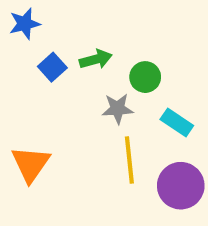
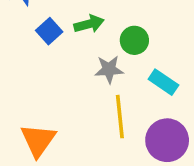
orange triangle: (31, 164) -> (38, 140), moved

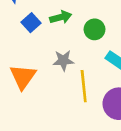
gray star: (109, 69) -> (63, 60), moved
orange triangle: (38, 140) -> (23, 77), moved

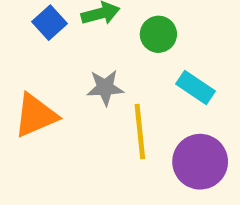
orange triangle: (23, 77) -> (36, 115), turned 32

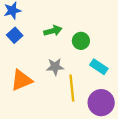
blue square: (50, 23) -> (15, 35), moved

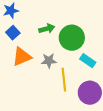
green circle: (81, 41) -> (72, 38), size x1.6
orange triangle: (21, 80) -> (22, 57), moved

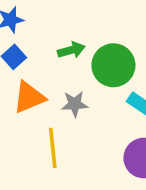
yellow line: (64, 80) -> (53, 148), moved

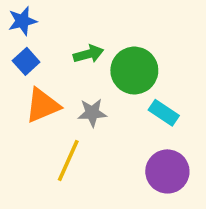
yellow line: (53, 148) -> (68, 160), turned 30

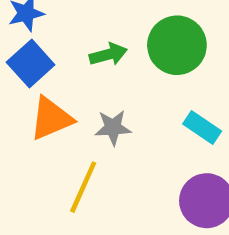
blue square: (26, 61) -> (31, 64), size x1.4
green circle: (134, 71) -> (177, 45), moved

